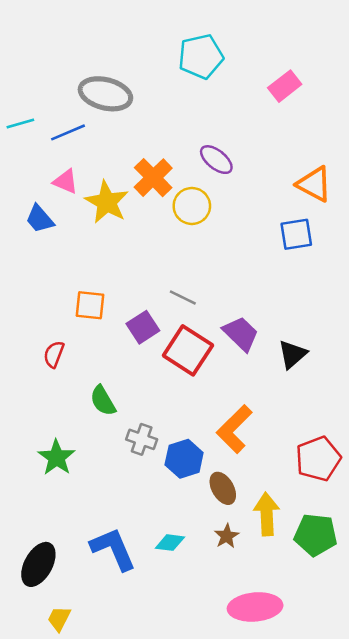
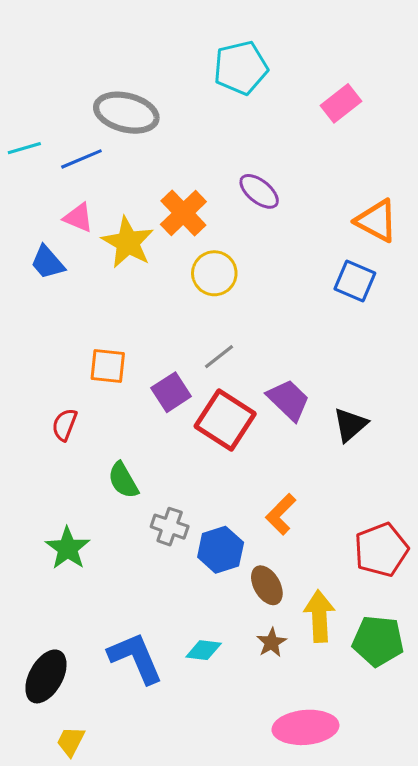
yellow circle: (192, 206) -> (214, 273), moved
blue square: (296, 234) -> (355, 281), turned 32
gray line: (183, 298) -> (219, 357), turned -64
orange L-shape: (234, 429) -> (281, 514), size x0.7

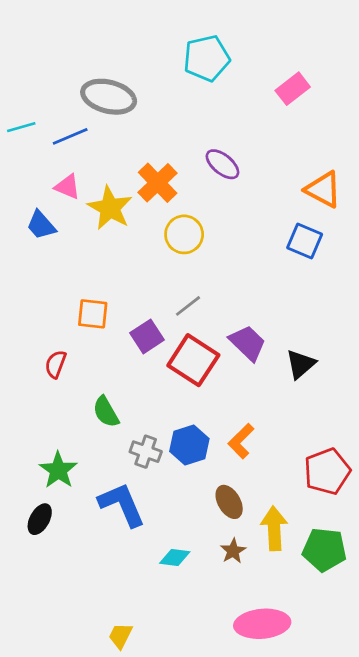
blue hexagon: (221, 550) -> (189, 445), moved
blue L-shape: (136, 658) -> (122, 505), moved
black ellipse: (46, 676) -> (40, 519), moved, size x0.7
yellow trapezoid: (71, 741) -> (120, 636), moved

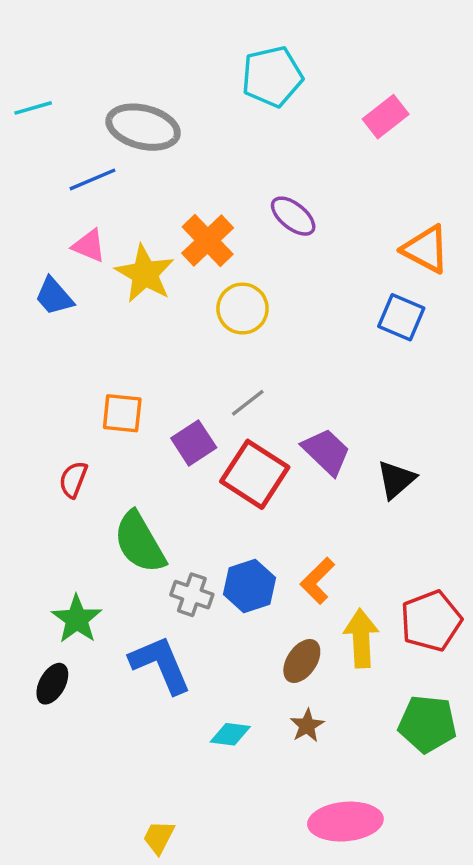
cyan line: (21, 127) -> (33, 108), moved
green semicircle: (106, 412) -> (140, 542), size x1.5
brown ellipse: (229, 502) -> (302, 661), turned 64
yellow arrow: (274, 528) -> (361, 638), moved

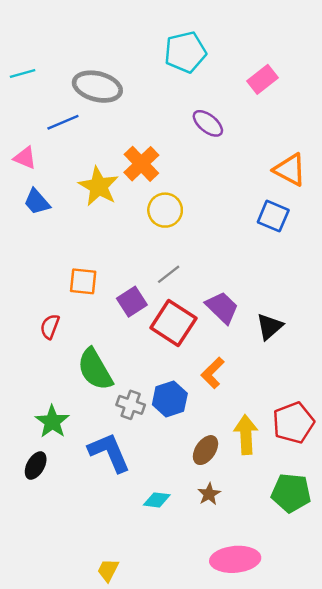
purple ellipse: (293, 216) -> (208, 123), moved
pink triangle: (89, 246) -> (25, 158), moved
orange L-shape: (318, 581) -> (213, 373), moved

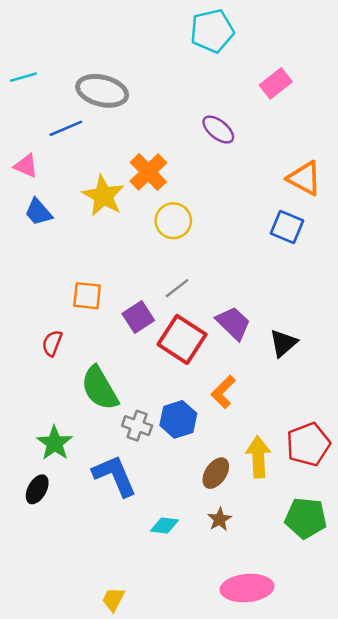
cyan pentagon: (185, 52) -> (212, 31), moved

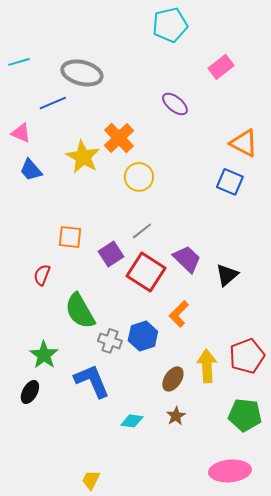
pink ellipse: (247, 588) -> (230, 471), moved

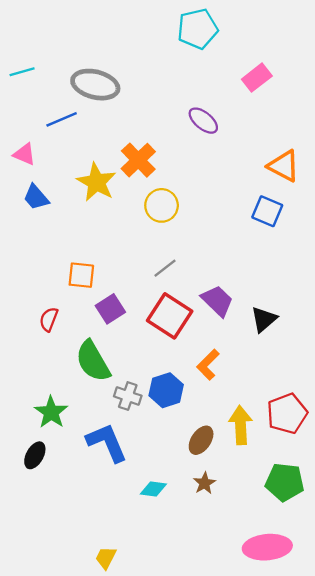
purple square: (111, 254) -> (110, 309), moved

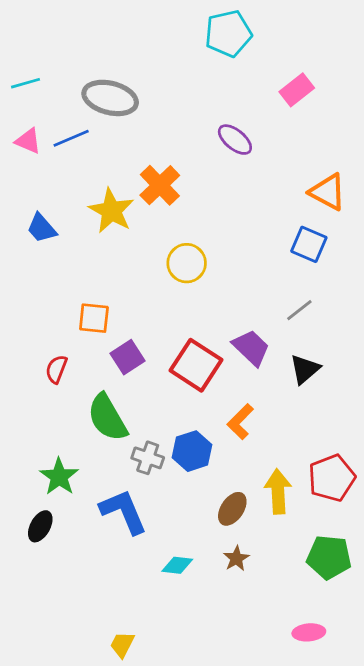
pink triangle: (24, 154) -> (28, 141), moved
yellow circle: (162, 205) -> (187, 263), moved
gray line: (165, 268) -> (299, 310), moved
pink ellipse: (267, 547) -> (309, 632), size x0.6

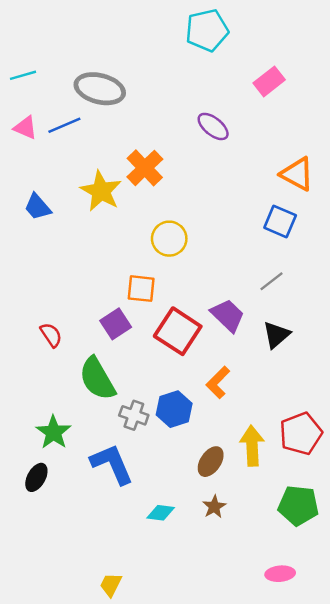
orange square: (94, 318) -> (141, 289), moved
red semicircle: (56, 369) -> (51, 335), turned 125

